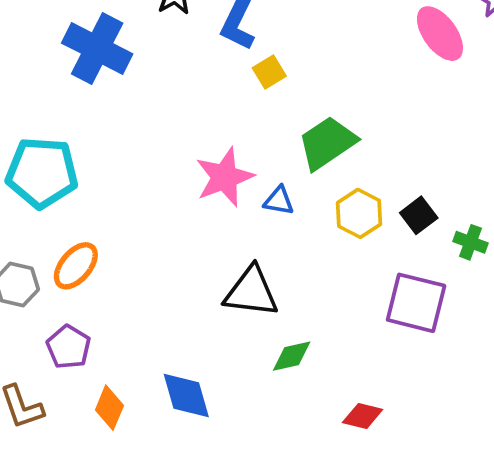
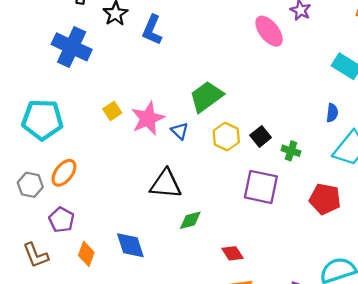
yellow square: (269, 72) -> (112, 111), moved
blue triangle: (279, 201) -> (180, 131), turned 36
red diamond: (363, 416) -> (232, 253), turned 45

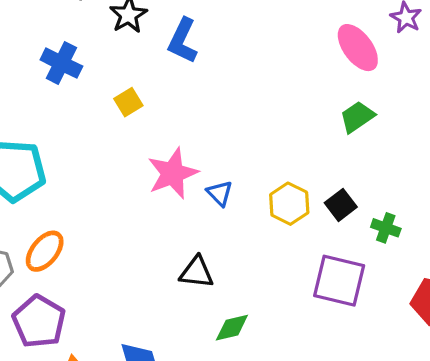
blue cross: (72, 47) -> (61, 63), size x0.7
green trapezoid: (206, 97) -> (357, 117), moved, size x0.7
yellow square: (112, 111) -> (128, 102), moved
black triangle: (166, 184) -> (197, 272), size x0.7
purple pentagon: (61, 220) -> (39, 321), size x1.4

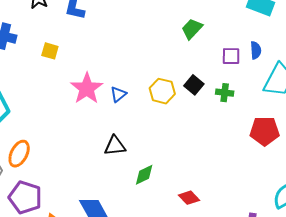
yellow square: (128, 102) -> (50, 51), turned -30
blue triangle: (220, 193) -> (118, 94), turned 48
purple square: (339, 281) -> (231, 56), moved, size x0.6

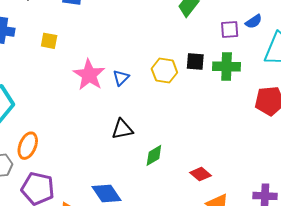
blue semicircle: (256, 50) -> (254, 22), turned 66
black square: (194, 85) -> (195, 61), turned -30
green cross: (225, 93) -> (227, 66), size x1.5

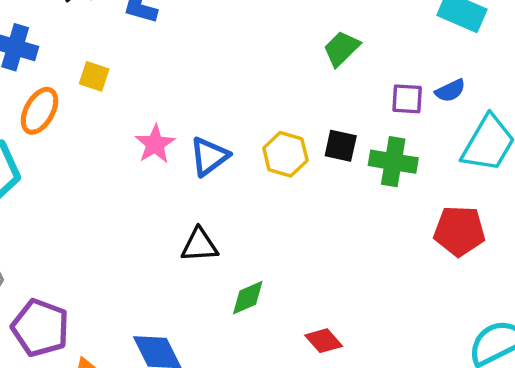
pink star: (89, 75) -> (155, 144), size x0.7
blue triangle: (121, 78) -> (209, 156), size x1.4
orange ellipse: (28, 146) -> (39, 111), moved

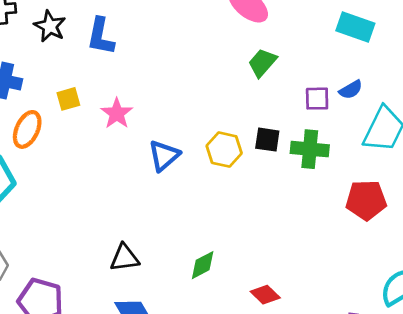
yellow square: (94, 76) -> (68, 99), turned -30
pink star: (155, 144) -> (117, 113), moved
black triangle: (199, 245) -> (125, 258), moved

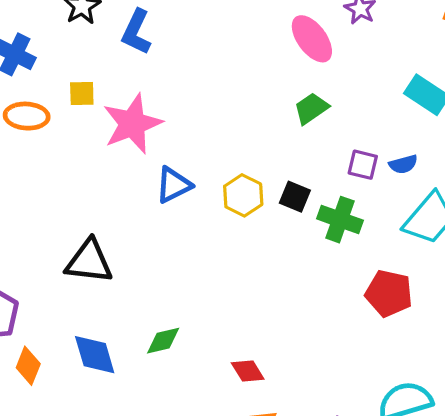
pink star: (117, 113) -> (132, 124), size x1.6
orange ellipse: (27, 129) -> (27, 116), turned 54
black triangle: (125, 258) -> (89, 261), moved, size x1.4
green diamond: (203, 265) -> (163, 341), moved

